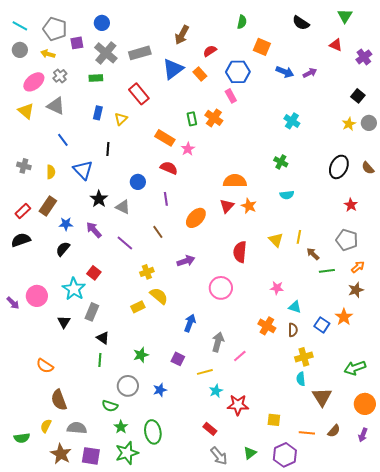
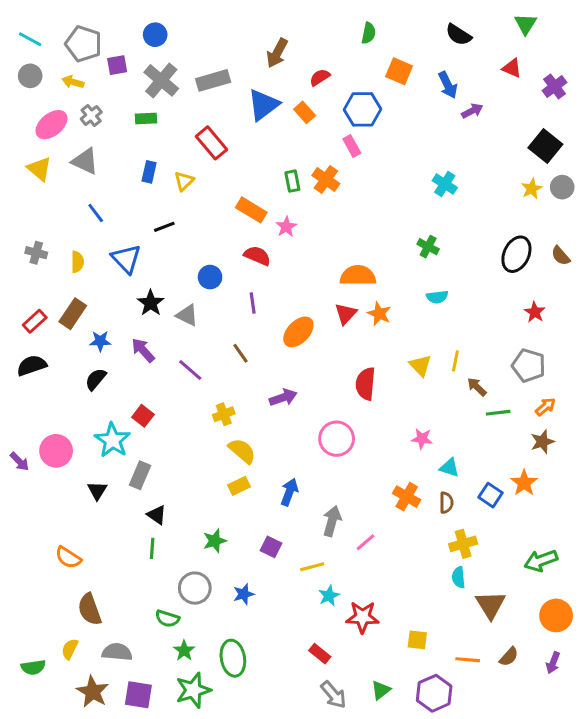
blue arrow: (285, 72) -> (448, 85), moved, turned 42
black square: (358, 96) -> (545, 146), size x1.5
black line: (108, 149) -> (164, 227), turned 64
yellow rectangle: (138, 307) -> (239, 486), moved

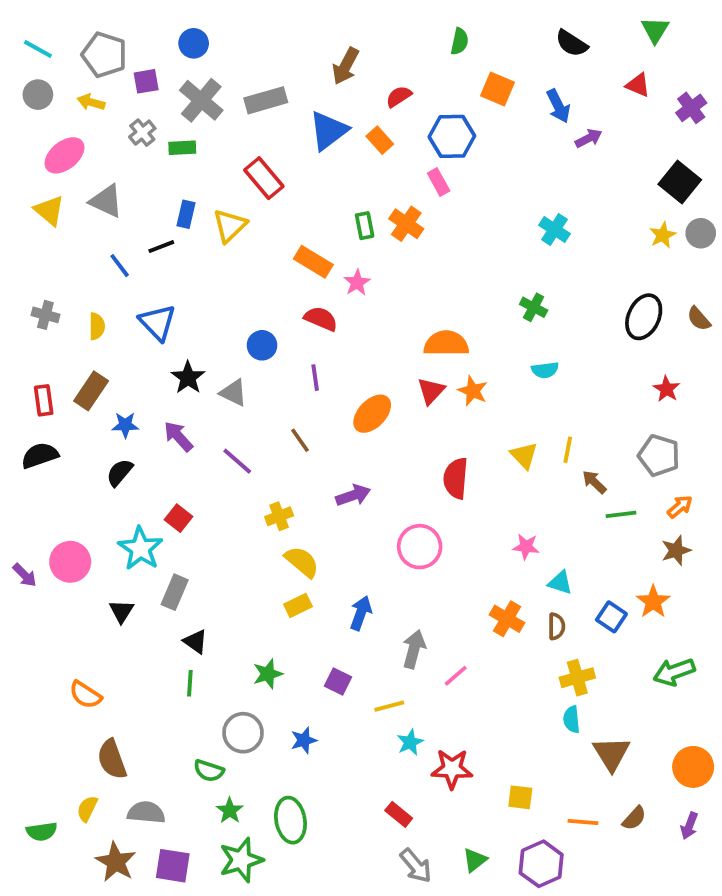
gray cross: (91, 115) -> (142, 133), moved
yellow triangle: (184, 181) -> (230, 226), size x1.4
black line: (164, 227) -> (161, 247), moved
red rectangle: (35, 321) -> (44, 400), turned -55
green arrow: (541, 561) -> (674, 672), moved

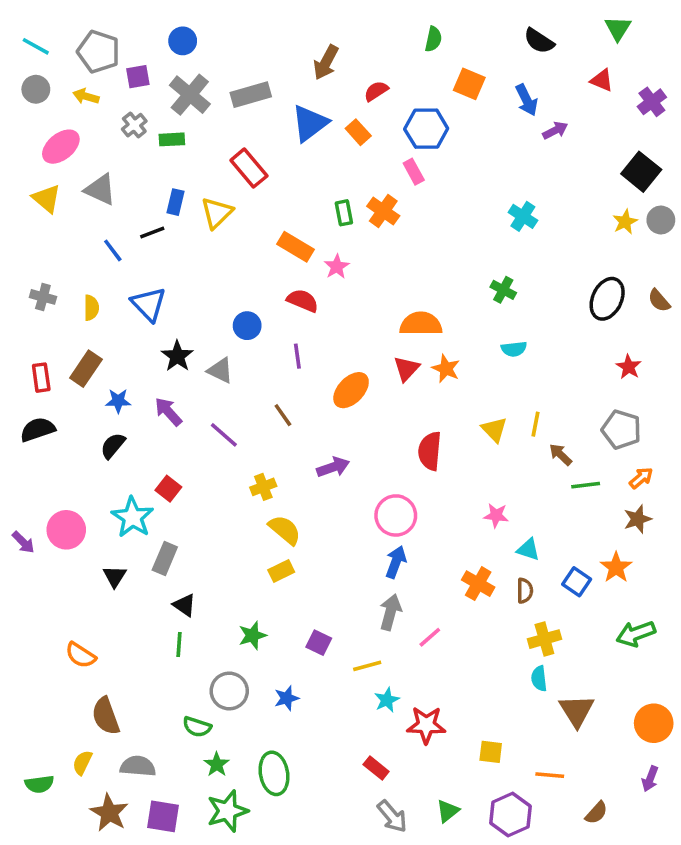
blue arrow: (361, 613) -> (396, 562), moved
brown semicircle: (634, 818) -> (596, 813), moved

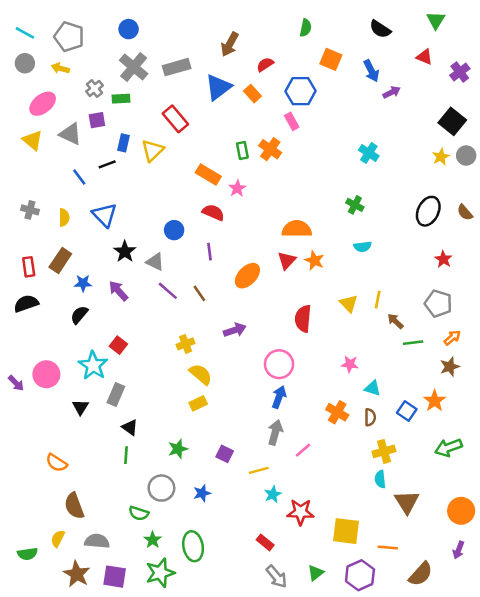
purple square: (138, 77) -> (97, 120), moved
purple line: (224, 435) -> (168, 291), moved
yellow square: (491, 752) -> (346, 531), size x1.6
brown semicircle: (596, 813) -> (421, 574), size x1.5

